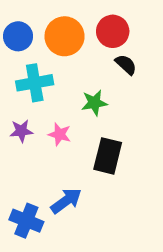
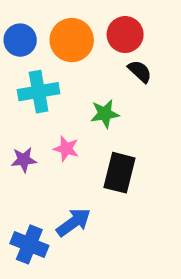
purple star: (21, 131) -> (24, 160), moved

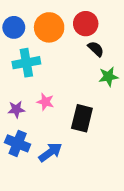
green star: (105, 114) -> (108, 77), moved
blue cross: (29, 244) -> (18, 143), moved

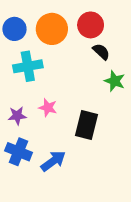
green star: (108, 77) -> (115, 81), turned 30

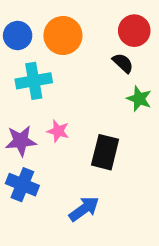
red circle: (91, 25) -> (134, 31), moved
purple star: (17, 116) -> (21, 141), size x1.4
blue arrow: (53, 161) -> (84, 209), moved

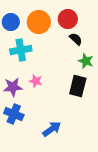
red circle: (134, 31) -> (68, 19), moved
black rectangle: (105, 152) -> (78, 86), moved

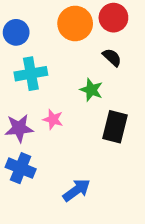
red circle: (68, 19) -> (113, 18), moved
orange circle: (39, 22) -> (75, 23), moved
green star: (86, 61) -> (91, 90), moved

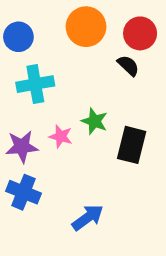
red circle: (113, 18) -> (140, 33), moved
green star: (91, 90) -> (94, 121), moved

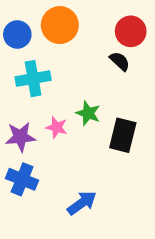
orange circle: (86, 27) -> (60, 25), moved

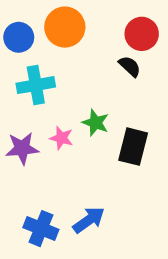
blue cross: (22, 179) -> (41, 229), moved

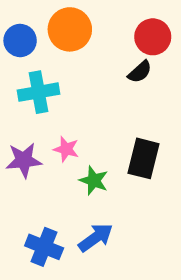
black semicircle: (130, 66) -> (140, 72), turned 95
green star: (96, 123) -> (94, 181), moved

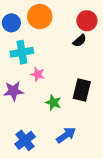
pink star: (66, 149) -> (38, 74), moved
blue arrow: (96, 238) -> (66, 135), moved
blue cross: (44, 247) -> (25, 140), turned 30

